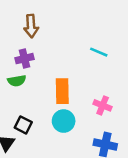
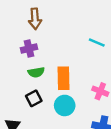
green semicircle: (17, 81) -> (36, 72), moved
black square: (23, 125) -> (34, 98), moved, turned 35

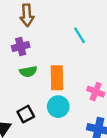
cyan line: (97, 43) -> (79, 35), moved, turned 35
black square: (34, 98) -> (26, 114), moved

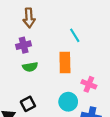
orange rectangle: (57, 78) -> (65, 63), moved
cyan circle: (58, 107) -> (68, 102), moved

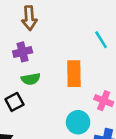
cyan line: (75, 35) -> (101, 40), moved
black square: (28, 104) -> (14, 102), moved

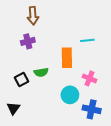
cyan line: (101, 40) -> (87, 40), moved, turned -64
green semicircle: (31, 79) -> (41, 72), moved

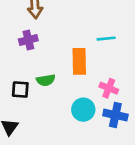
black square: (22, 79) -> (20, 90), turned 32
blue cross: (92, 109) -> (115, 115), moved

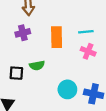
orange rectangle: (79, 61) -> (57, 37), moved
pink cross: (109, 88) -> (88, 51), moved

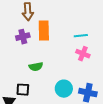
orange rectangle: (57, 37) -> (44, 31), moved
black square: (16, 73) -> (23, 90), moved

